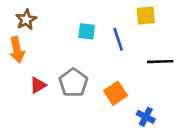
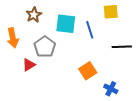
brown star: (26, 20) -> (34, 15), moved
cyan square: (87, 31) -> (66, 24), size x1.5
gray pentagon: (73, 83) -> (45, 47), moved

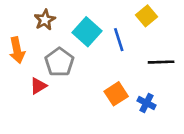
yellow square: (111, 12) -> (146, 16), turned -35
cyan square: (66, 24) -> (87, 32), turned 35
blue cross: (111, 89) -> (146, 103), moved

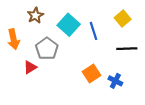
yellow square: (146, 16) -> (123, 18), moved

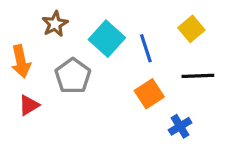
red triangle: (30, 67) -> (29, 105), moved
orange square: (91, 74) -> (149, 94), moved
blue cross: (115, 81) -> (180, 126), turned 32

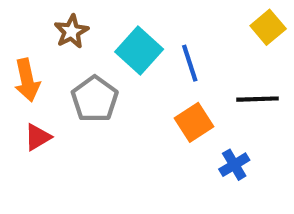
yellow square: (191, 29) -> (268, 27), moved

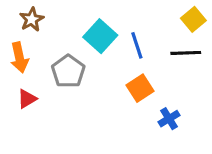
brown star: (71, 31) -> (32, 19), moved
black line: (257, 99) -> (186, 53), moved

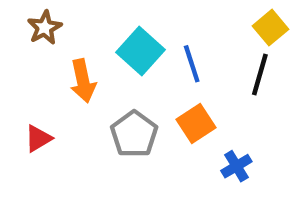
black line: (186, 53) -> (260, 74), turned -72
orange arrow: (19, 58) -> (83, 81), moved
gray pentagon: (68, 71) -> (134, 134), moved

